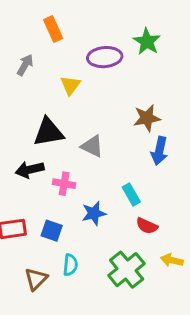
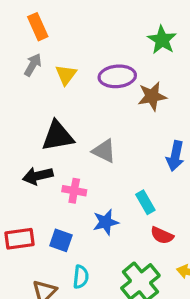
orange rectangle: (53, 29) -> (38, 27), moved
purple ellipse: (105, 57) -> (117, 76), moved
yellow triangle: (70, 85) -> (66, 75), moved
brown star: (147, 118) -> (152, 96), moved

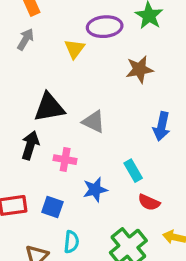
yellow triangle: (66, 75) -> (75, 49), moved
purple ellipse: (117, 76) -> (105, 27), moved
black arrow: (38, 176) -> (30, 145), turned 120

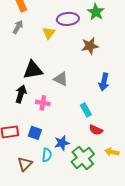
blue star: (95, 190) -> (62, 143), moved

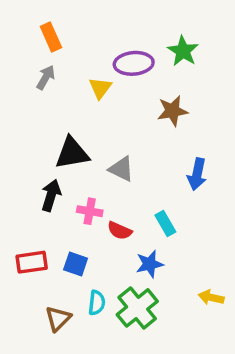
red semicircle: (96, 130) -> (120, 231), moved
blue star: (62, 143) -> (150, 264), moved
green cross: (83, 158) -> (137, 308), moved

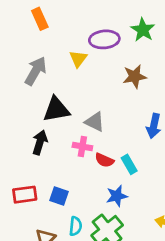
gray arrow: (46, 77) -> (36, 71), moved, size x1.5
pink cross: (90, 211) -> (82, 147), moved
red semicircle: (120, 231) -> (104, 160), moved

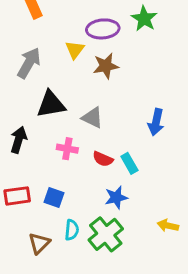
brown star: (135, 76) -> (106, 66), moved
black arrow: (40, 142) -> (19, 140), moved
pink cross: (82, 147) -> (67, 149), moved

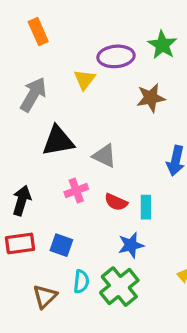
brown star: (106, 66) -> (151, 98), moved
black arrow: (19, 140) -> (22, 200), moved
pink cross: (67, 149) -> (76, 191), turned -30
cyan rectangle: (129, 163) -> (146, 207), turned 30

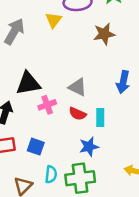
black triangle: (58, 141) -> (28, 83), moved
gray triangle: (104, 156) -> (78, 87), moved
green cross: (119, 287) -> (80, 178), turned 32

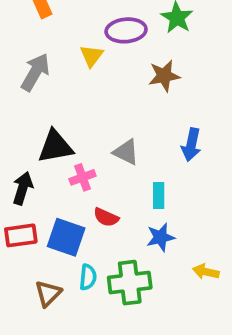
red semicircle: (78, 114) -> (106, 217), moved
blue square: (36, 147) -> (66, 237), size x1.5
blue star: (89, 147) -> (161, 237), moved

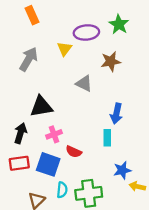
blue arrow: (191, 145) -> (117, 113), moved
gray triangle: (126, 152) -> (84, 83), moved
pink cross: (83, 177) -> (54, 134), moved
blue star: (161, 237) -> (122, 170), moved

